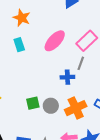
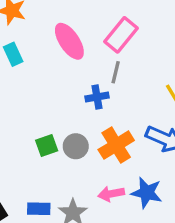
pink ellipse: (55, 41) -> (69, 41), turned -70

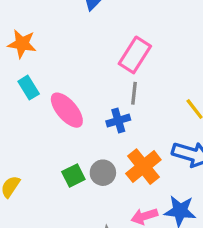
pink ellipse: (69, 41) -> (67, 110), moved

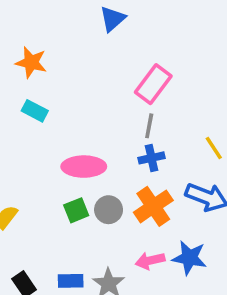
cyan rectangle: (29, 88) -> (35, 111), turned -35
pink ellipse: (67, 110) -> (84, 167), moved, turned -54
blue cross: (118, 121) -> (152, 158), moved

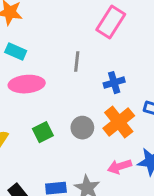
gray line: (149, 126) -> (77, 62), moved
pink ellipse: (84, 167) -> (27, 84), moved
green square: (76, 210) -> (43, 132), moved

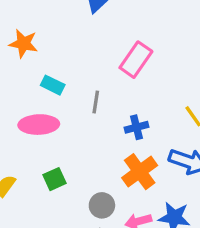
cyan rectangle: (16, 52) -> (53, 85), moved
gray circle: (82, 128) -> (102, 205), moved

